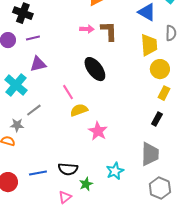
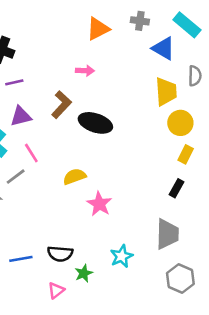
brown L-shape: (109, 31) -> (61, 105), moved, turned 45
black ellipse: (95, 69) -> (95, 123), turned -35
pink line: (68, 92) -> (31, 153), moved

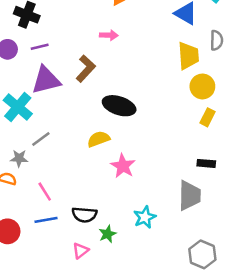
purple triangle: (21, 116) -> (46, 80), size x1.4
black ellipse: (95, 123) -> (119, 106), moved
pink line: (31, 153) -> (45, 192), moved
black rectangle: (176, 188) -> (206, 163), moved, turned 66
gray hexagon: (180, 279) -> (202, 254), moved

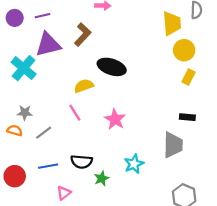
gray line: (41, 139) -> (44, 133), moved
yellow semicircle: (99, 139) -> (84, 86), moved
pink line: (45, 192) -> (75, 113), moved
pink triangle: (81, 251) -> (64, 193), moved

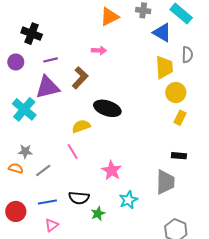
purple line: (43, 16) -> (51, 60), moved
pink star: (115, 119) -> (112, 170), moved
pink triangle: (64, 193) -> (52, 225), moved

